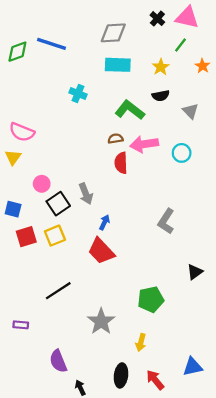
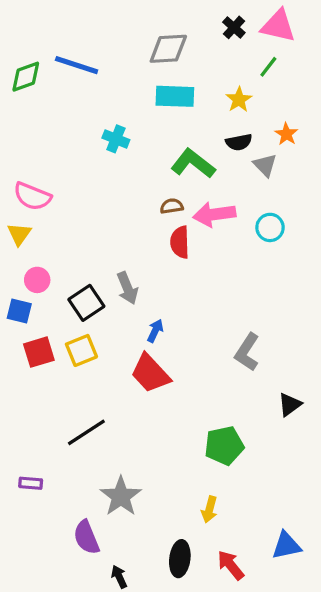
orange star: (203, 66) -> (286, 134), moved
gray triangle: (190, 111) -> (265, 165), moved
pink circle: (42, 184) -> (37, 280), moved
gray L-shape: (166, 221) -> (247, 352), moved
gray star: (101, 321) -> (121, 496), moved

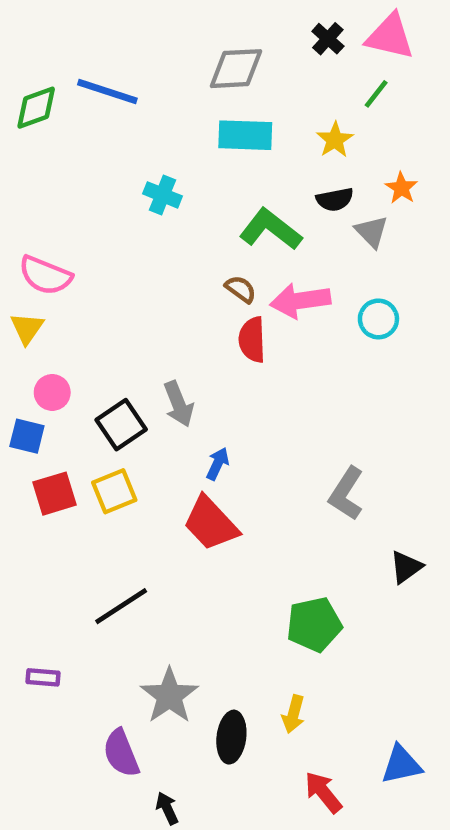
brown semicircle: (172, 206) -> (241, 289), turned 45
black ellipse: (180, 559) -> (231, 737), moved

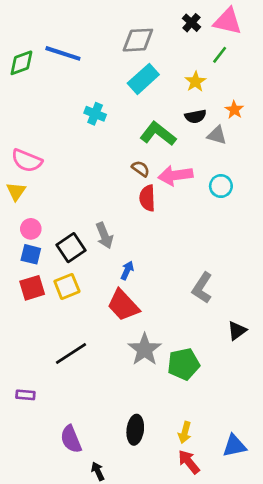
cyan rectangle: (245, 135) -> (143, 79), turned -44
gray triangle: (372, 232) -> (217, 135), turned -30
blue square: (27, 436) -> (31, 254), moved
gray star: (169, 696) -> (145, 349), moved
yellow arrow: (293, 714) -> (185, 432), moved

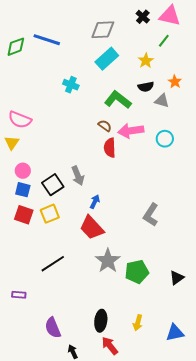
red square: (32, 288) -> (24, 215), turned 36
black triangle: (237, 331) -> (177, 278), moved
red arrow: (189, 462) -> (110, 346), moved

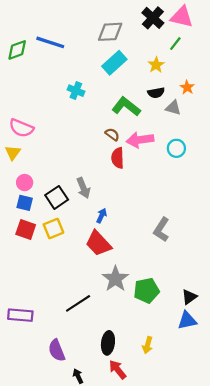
black cross: (143, 17) -> (153, 18), size x1.5
black line: (53, 264) -> (78, 303), moved
purple rectangle: (19, 295) -> (20, 315), size x1.6
blue triangle: (175, 333) -> (187, 320), moved

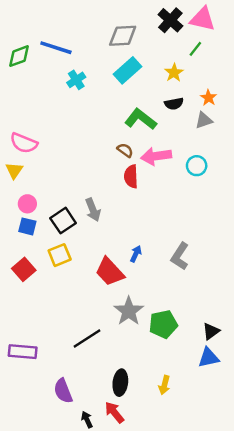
cyan cross: (76, 91) -> (76, 80), moved, turned 35
gray triangle: (173, 108) -> (204, 120), moved, turned -35
blue arrow: (102, 216) -> (136, 254), moved
red square: (26, 230) -> (24, 269), moved, turned 30
red arrow: (118, 370) -> (114, 412), moved

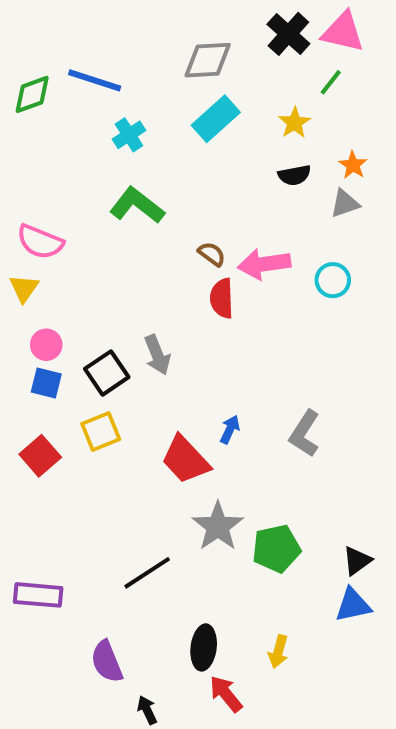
green L-shape: (141, 119) -> (137, 205), moved
red arrow: (114, 412) -> (226, 694), moved

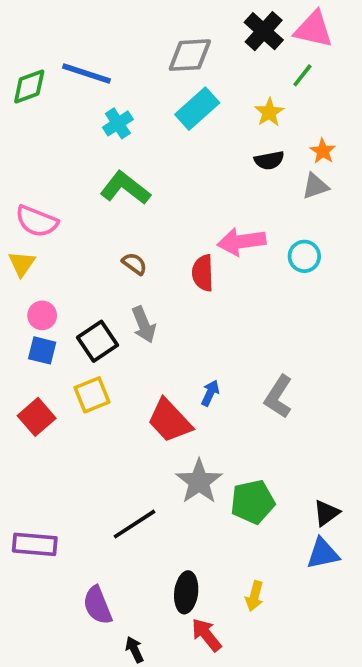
brown semicircle: (212, 254) -> (134, 264), moved

